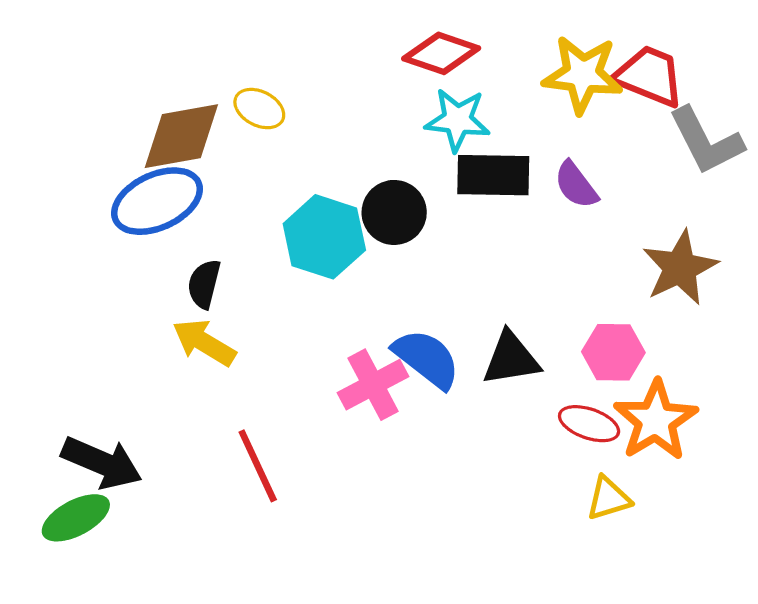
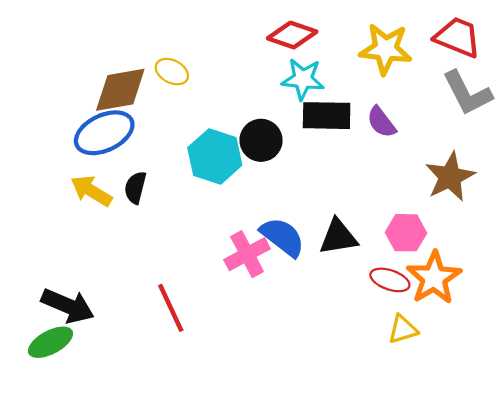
red trapezoid: (649, 76) -> (458, 37), moved
yellow arrow: (204, 342) -> (91, 191), moved

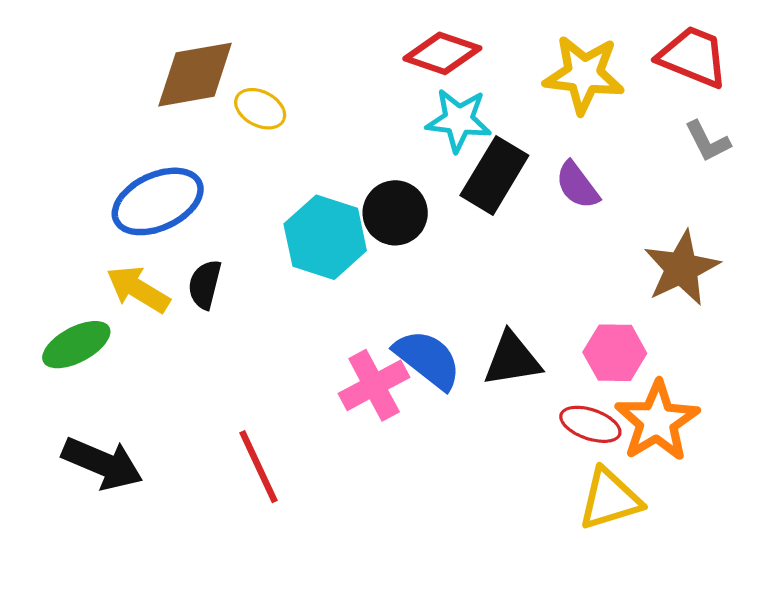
brown diamond: (120, 90) -> (195, 75), moved
gray L-shape: (467, 93) -> (708, 141), size x0.6
black rectangle: (327, 116) -> (494, 175), turned -60
yellow triangle: (403, 329) -> (610, 499), size x1.4
green ellipse: (50, 342) -> (76, 345), moved

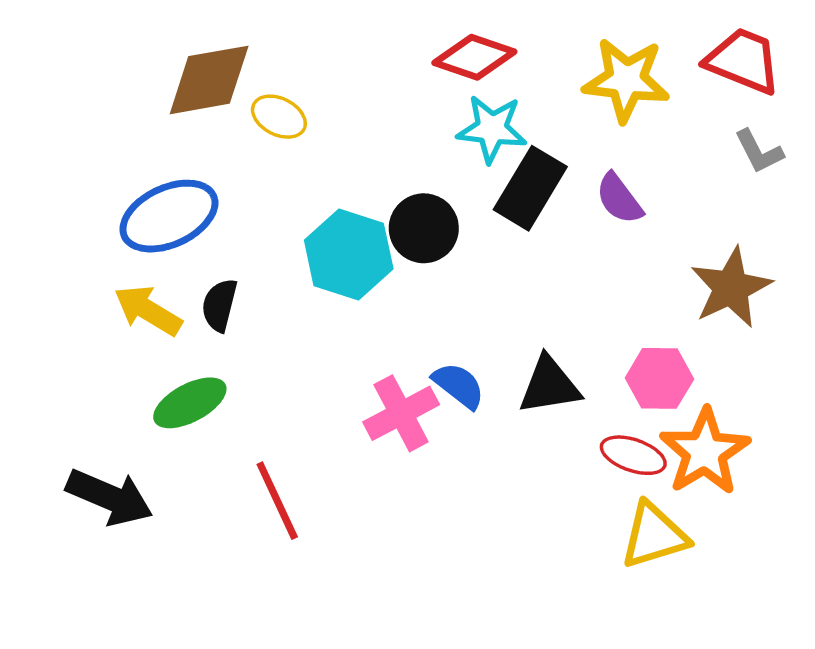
green ellipse: (76, 345) -> (190, 403), moved
blue semicircle: (428, 359) -> (459, 385), size x0.7

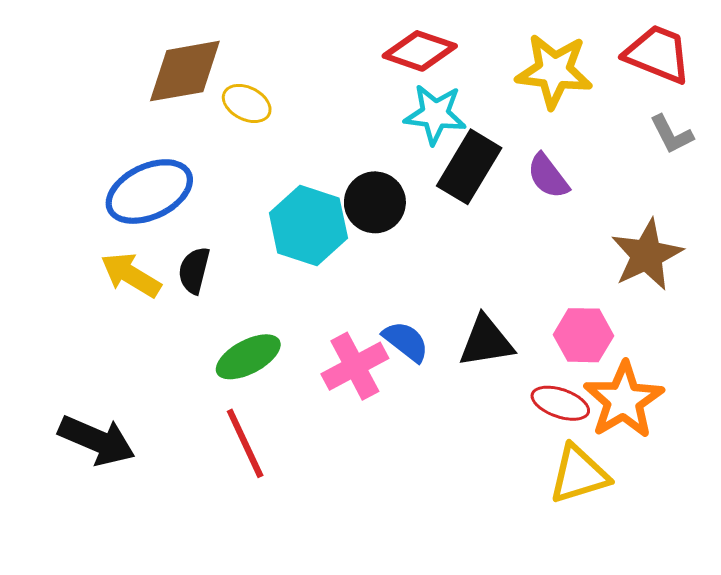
green ellipse: (190, 403) -> (248, 357), moved

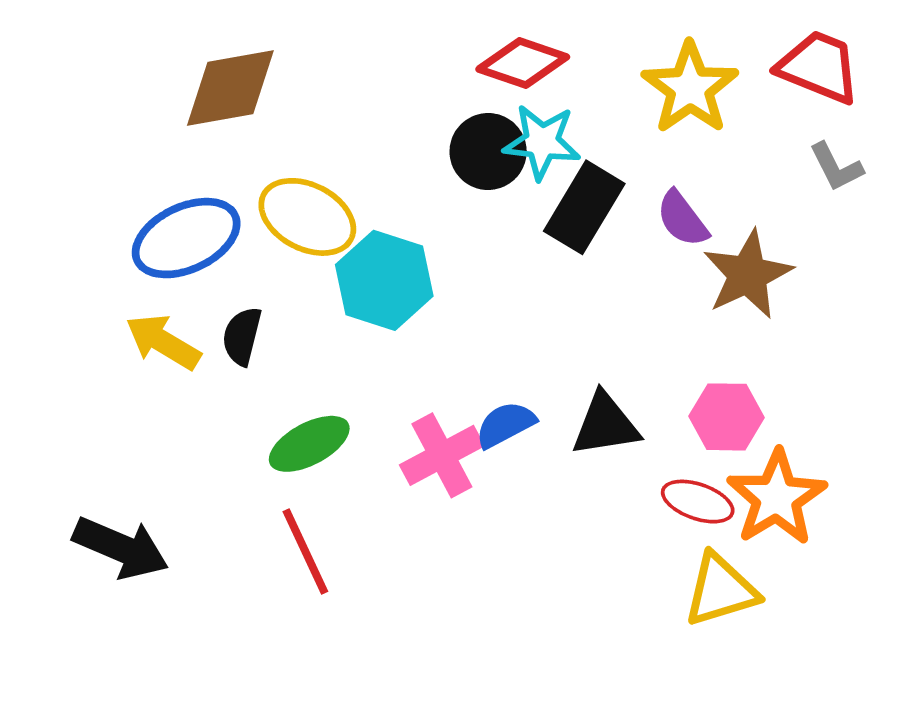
yellow star: (554, 71) -> (690, 88), turned 30
yellow ellipse: (247, 103) -> (307, 217), moved, size x1.6
black circle: (375, 202) -> (488, 152), moved
brown star: (647, 255) -> (748, 275), moved
blue semicircle: (406, 341) -> (505, 425), turned -66

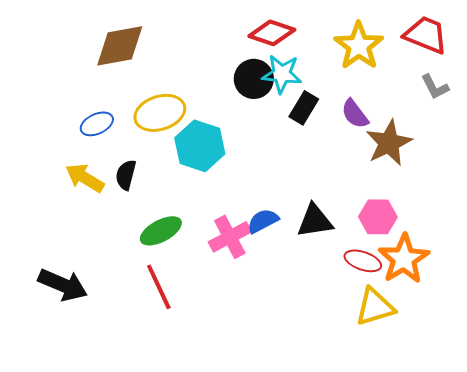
black rectangle: (584, 207) -> (304, 108), size x0.7
yellow ellipse: (307, 217) -> (160, 113), turned -45
blue ellipse: (186, 238) -> (97, 124), size x0.6

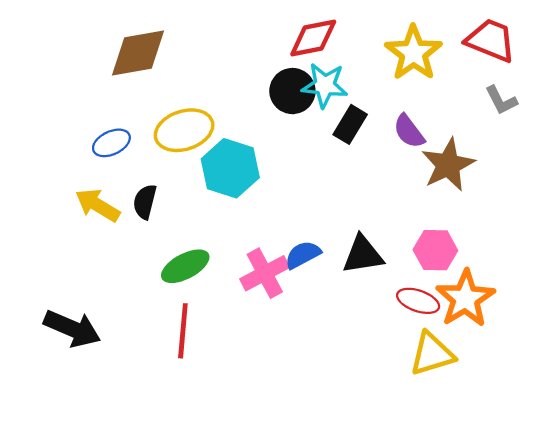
red diamond: (272, 33) -> (313, 38), turned -30
red line: (159, 287) -> (183, 331), turned 30

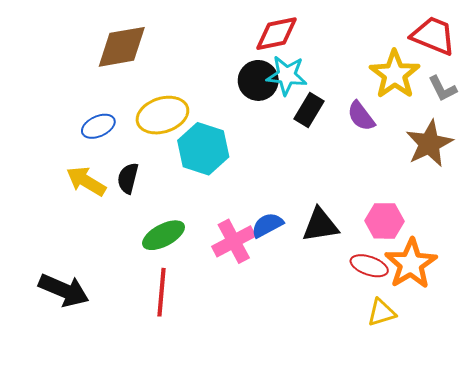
yellow star: (413, 53) -> (395, 74), moved
brown star: (448, 165) -> (429, 144), moved
yellow triangle: (432, 354) -> (381, 313), size x0.7

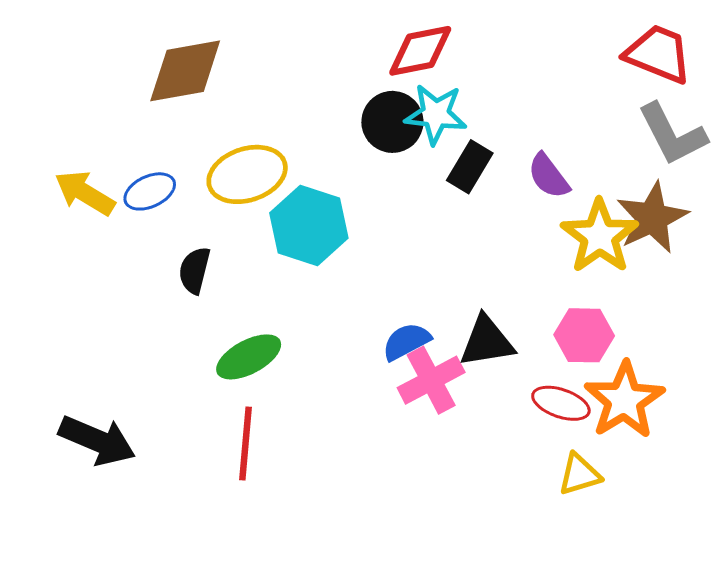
yellow star: (395, 74) -> (600, 236), moved
gray L-shape: (442, 89) -> (672, 134), size x1.6
yellow arrow: (86, 181) -> (85, 193), moved
pink cross: (234, 241) -> (431, 380), moved

